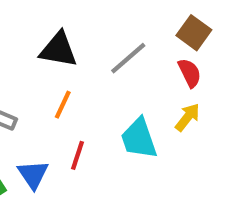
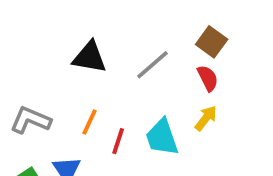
orange line: (63, 105) -> (90, 122), moved
red line: (77, 155) -> (118, 141), moved

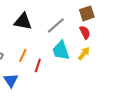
brown square: (212, 42) -> (87, 13), turned 35
cyan trapezoid: (162, 137) -> (61, 50), moved

